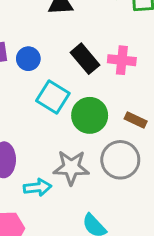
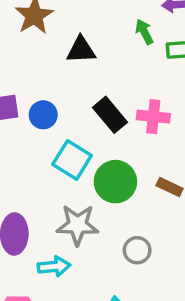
gray circle: (120, 160) -> (137, 250), moved, size x0.6
gray star: (71, 167) -> (78, 225), moved

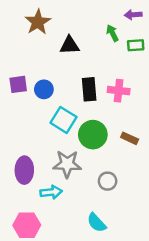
black rectangle: (110, 115) -> (89, 89), turned 35

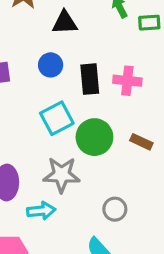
blue circle: (44, 89) -> (51, 65), moved
cyan square: (63, 120) -> (57, 118), turned 30
gray circle: (108, 181) -> (115, 209), moved

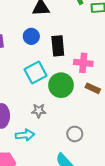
pink cross: (127, 81) -> (83, 63), moved
gray star: (62, 175) -> (39, 111), size x0.6

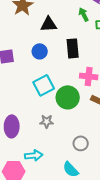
black rectangle: (58, 46) -> (73, 48), moved
cyan arrow: (25, 135) -> (34, 155), moved

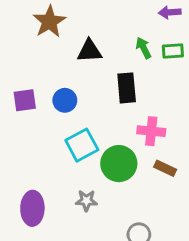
green arrow: (84, 14) -> (144, 48), moved
blue circle: (40, 51) -> (65, 100), moved

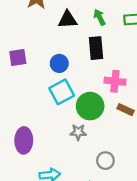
green arrow: (144, 48) -> (100, 17), moved
blue circle: (65, 100) -> (59, 63), moved
gray star: (86, 201) -> (78, 132), moved

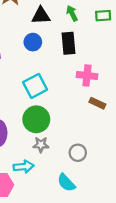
blue circle: (59, 63) -> (33, 42), moved
green circle: (90, 106) -> (36, 119), moved
gray star: (78, 132) -> (41, 145), moved

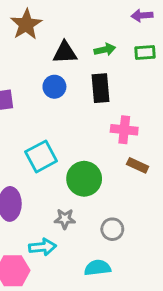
green arrow: (72, 13) -> (105, 50), turned 105
cyan square: (35, 86) -> (41, 156), moved
green circle: (36, 119) -> (84, 179), moved
cyan semicircle: (66, 183) -> (97, 268), turned 126

